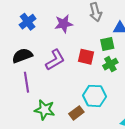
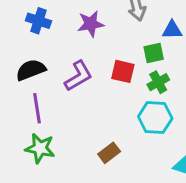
blue cross: (28, 22) -> (38, 21), turned -35
cyan hexagon: (94, 96) -> (155, 117), moved
green star: (45, 110) -> (40, 148), moved

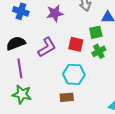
cyan hexagon: (155, 117) -> (74, 74), moved
brown rectangle: (109, 153) -> (67, 97), turned 32

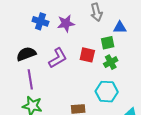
blue cross: (21, 11) -> (40, 21), moved
cyan hexagon: (74, 74) -> (107, 92), moved

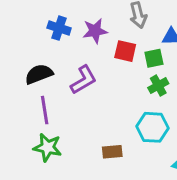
red square: (87, 55) -> (125, 51), moved

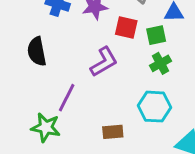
black semicircle: (39, 74) -> (37, 51), turned -80
purple L-shape: (83, 80) -> (104, 62), moved
purple line: (45, 110) -> (67, 98), moved, turned 36

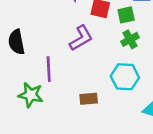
black semicircle: (37, 51) -> (16, 42), moved
purple line: (67, 98) -> (49, 69), turned -30

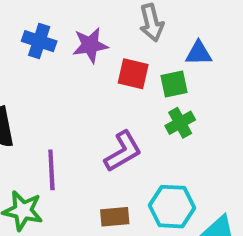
purple L-shape: (81, 38) -> (123, 151), moved
cyan hexagon: (125, 77) -> (172, 207), moved

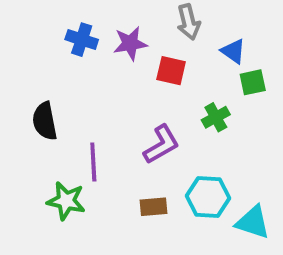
blue triangle: (199, 53) -> (233, 51), turned 36
green square: (174, 84) -> (253, 82), moved

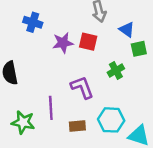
purple star: (130, 43) -> (63, 43), moved
purple L-shape: (161, 144) -> (82, 87), turned -80
purple line: (93, 162) -> (51, 108), moved

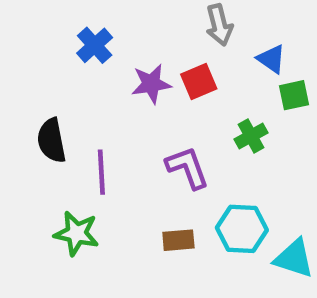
blue cross: (33, 22) -> (95, 45), turned 30
red square: (88, 42) -> (199, 82), turned -36
purple line: (51, 108) -> (101, 172), moved

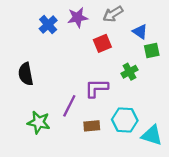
gray arrow: (219, 25) -> (113, 14), turned 72
purple star: (151, 84) -> (78, 17), moved
purple L-shape: (188, 168) -> (96, 88), turned -70
purple line: (101, 172) -> (69, 106), moved, turned 30

